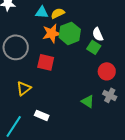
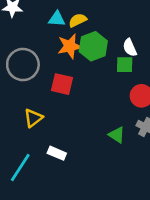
green square: (94, 47) -> (125, 65), turned -32

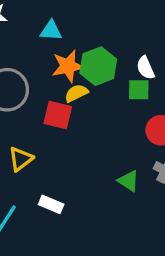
yellow semicircle: (78, 20) -> (76, 93), moved

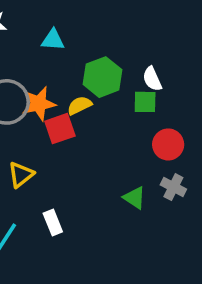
orange star: (68, 66) -> (39, 104), moved
red square: (58, 115) -> (60, 129), turned -32
white rectangle: (51, 204) -> (53, 222), turned 45

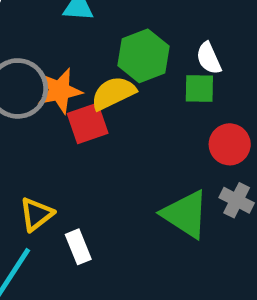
yellow semicircle: (79, 105) -> (113, 93), size x1.4
yellow triangle: (21, 175) -> (36, 214), moved
green triangle: (134, 198) -> (185, 214), size x1.6

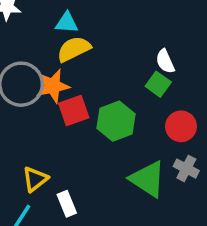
green hexagon: (143, 56) -> (116, 121), moved
green square: (199, 88) -> (158, 84), turned 35
yellow semicircle: (113, 93) -> (74, 49), moved

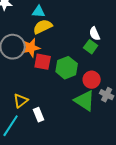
red square: (74, 111) -> (43, 62), turned 30
red circle: (181, 126) -> (92, 80), moved

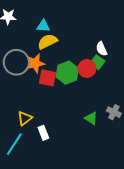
green hexagon: (67, 68) -> (67, 73), moved
red circle: (92, 80) -> (87, 68), moved
green triangle: (85, 101) -> (91, 118), size x0.6

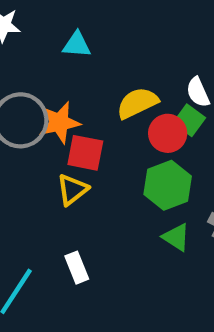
yellow semicircle: (47, 42) -> (137, 103), moved
green hexagon: (67, 73) -> (168, 185), moved
yellow triangle: (25, 118) -> (72, 190), moved

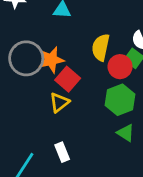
yellow semicircle: (137, 103) -> (101, 47), turned -52
red square: (85, 153) -> (68, 79), turned 30

